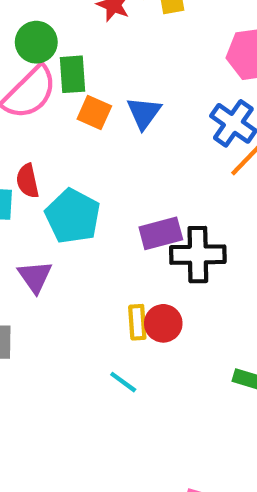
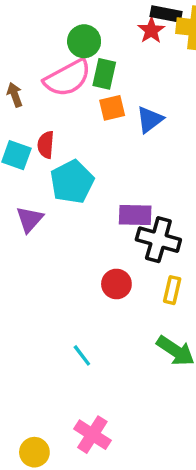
orange square: (94, 112) -> (112, 108), turned 36
yellow rectangle: (137, 322) -> (172, 290), moved
cyan line: (123, 382) -> (82, 355), moved

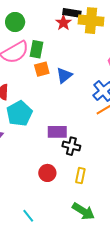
green circle: (84, 41) -> (15, 22), moved
black cross: (158, 240) -> (71, 146), size x0.7

